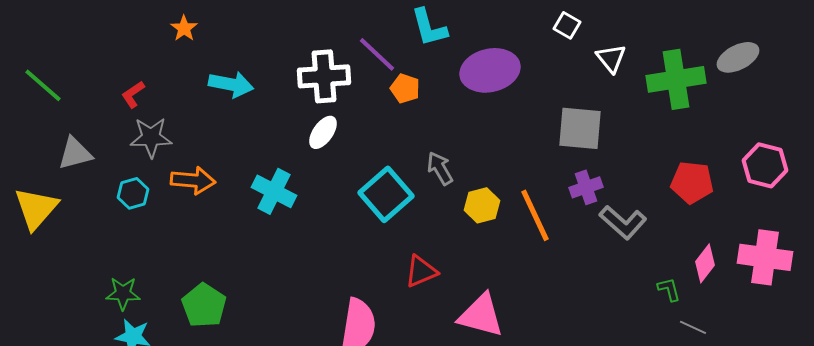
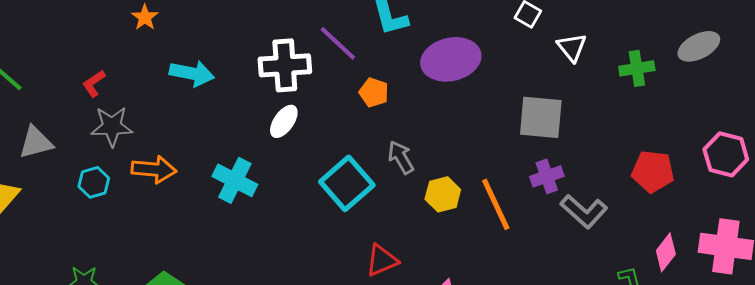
green cross: (676, 79) -> (637, 68), size x0.6
orange pentagon: (405, 88) -> (374, 92), moved

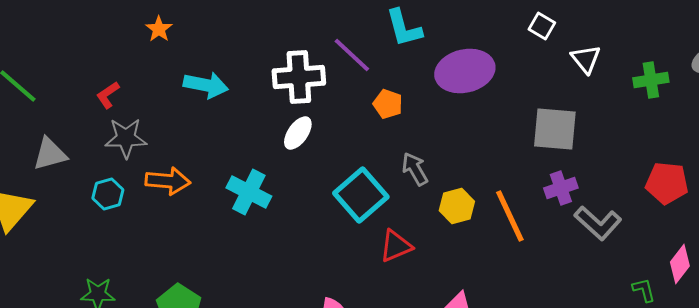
red triangle: (382, 260) -> (396, 246), moved

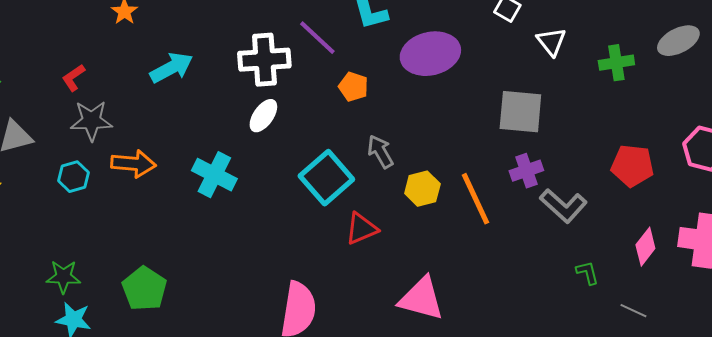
cyan arrow: (206, 85) -> (171, 68), turned -39
green L-shape: (644, 290) -> (587, 273), moved

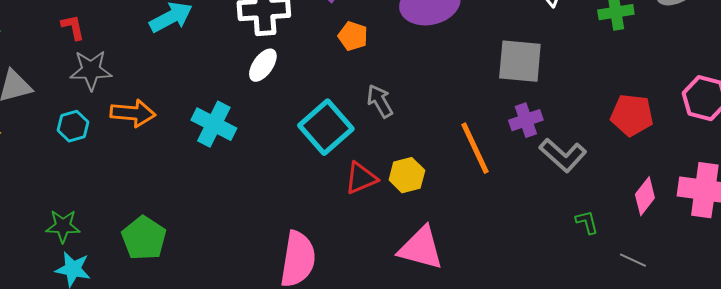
red L-shape: (73, 78) -> (73, 27), turned 112
yellow hexagon: (422, 189) -> (407, 175), moved

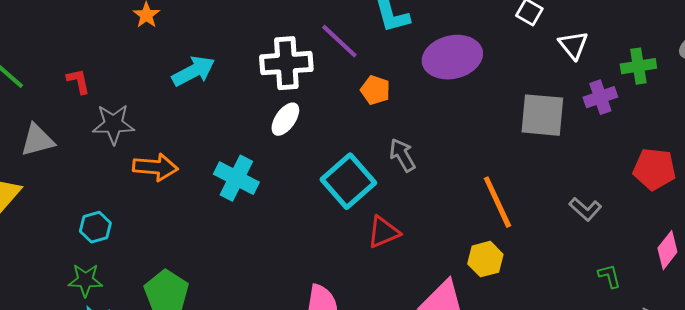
red L-shape: (73, 27) -> (78, 81), moved
purple cross: (526, 120) -> (600, 97), moved
cyan hexagon: (73, 126) -> (95, 227), moved
gray L-shape: (563, 155) -> (585, 209), size x0.7
yellow hexagon: (407, 175) -> (485, 259), moved

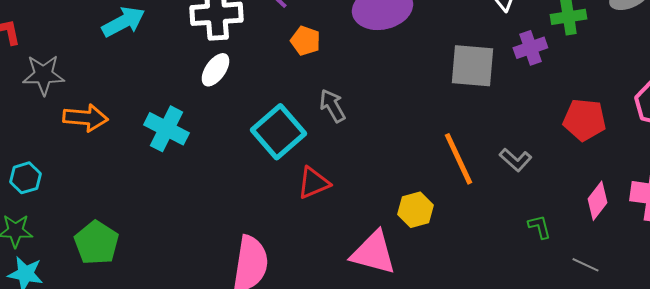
orange line: (497, 202) -> (458, 159), moved

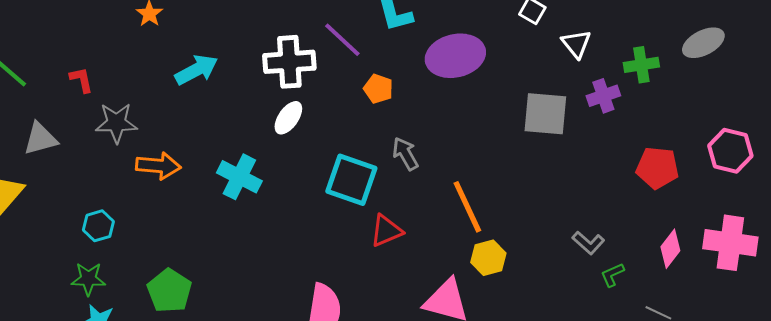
cyan square: (278, 132) -> (351, 180), turned -30
orange line: (458, 159) -> (467, 207), moved
gray L-shape: (515, 160) -> (588, 243), moved
green L-shape: (539, 227) -> (612, 275), turned -100

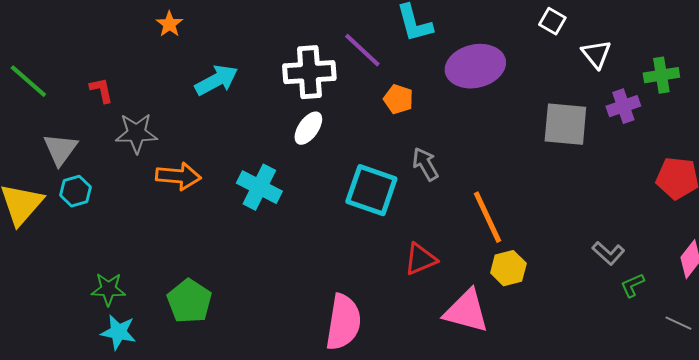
gray triangle: (40, 139) -> (60, 149), turned -39
cyan hexagon: (98, 226) -> (75, 191), moved
red triangle: (386, 231) -> (420, 259), moved

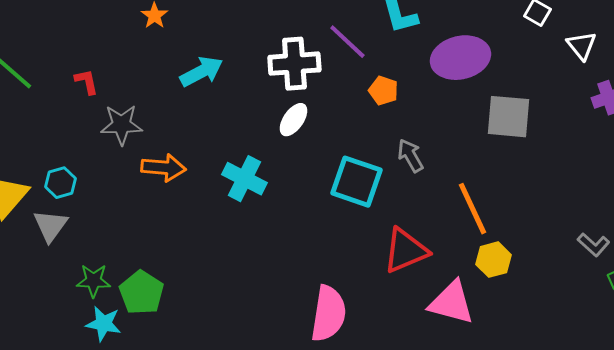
gray square: (565, 124) -> (508, 117), moved
gray triangle: (60, 149) -> (50, 226), moved
red triangle: (420, 259) -> (405, 251), size x1.4
green pentagon: (189, 301) -> (141, 293), moved

